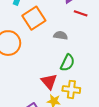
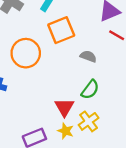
yellow cross: (71, 89) -> (89, 121), turned 36

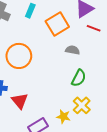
orange square: (61, 30) -> (57, 24), moved
red triangle: (64, 107) -> (20, 101), moved

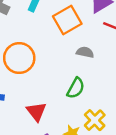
green semicircle: (79, 78) -> (76, 88), moved
red triangle: (20, 101) -> (36, 112), moved

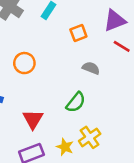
orange square: (67, 20) -> (78, 33), size x0.6
orange circle: (19, 58) -> (24, 63), size x0.7

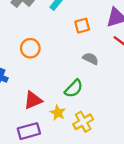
red triangle: (33, 119) -> (33, 100), turned 30
yellow star: (65, 147) -> (58, 113), moved

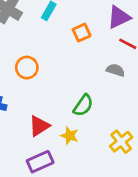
gray semicircle: (91, 59) -> (116, 70), moved
yellow cross: (83, 122) -> (121, 142), moved

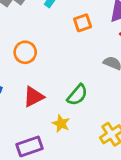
red triangle: (39, 126) -> (34, 97), moved

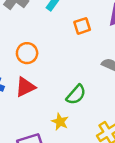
red triangle: (34, 97) -> (25, 87), moved

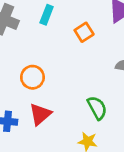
green semicircle: (76, 95) -> (97, 108), turned -55

